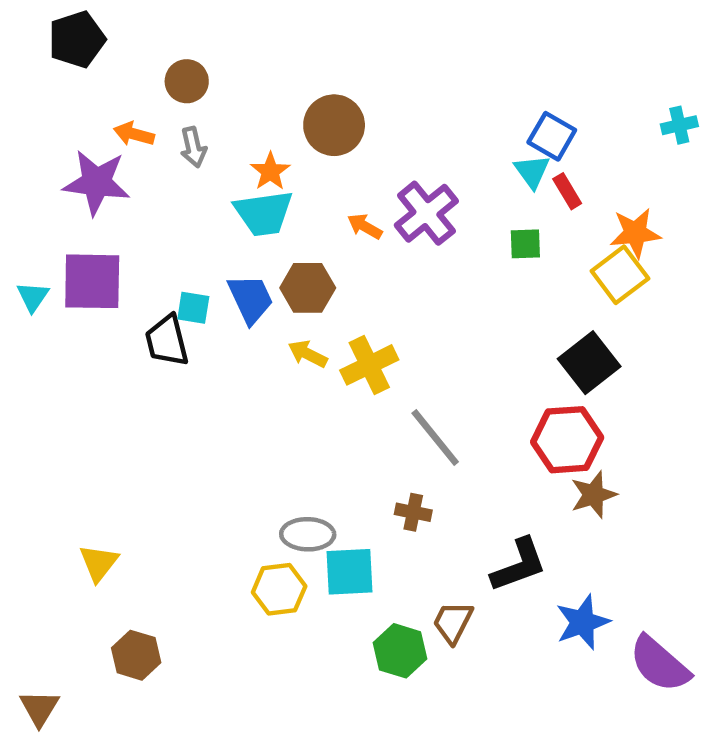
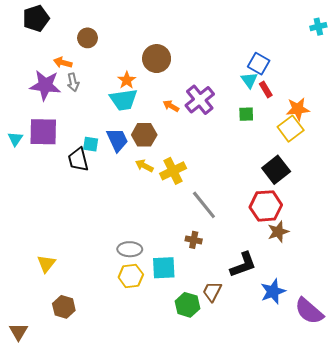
cyan cross: (679, 125) -> (318, 27), moved
gray arrow: (193, 147) -> (73, 82), moved
gray ellipse: (308, 534) -> (130, 249), moved

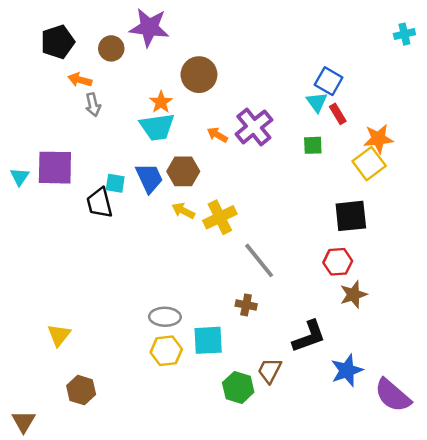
black pentagon: (36, 18) -> (58, 42), moved
purple star: (45, 85) -> (149, 27), moved
black square: (276, 170) -> (351, 216), turned 32
red hexagon: (266, 206) -> (338, 262), size x0.7

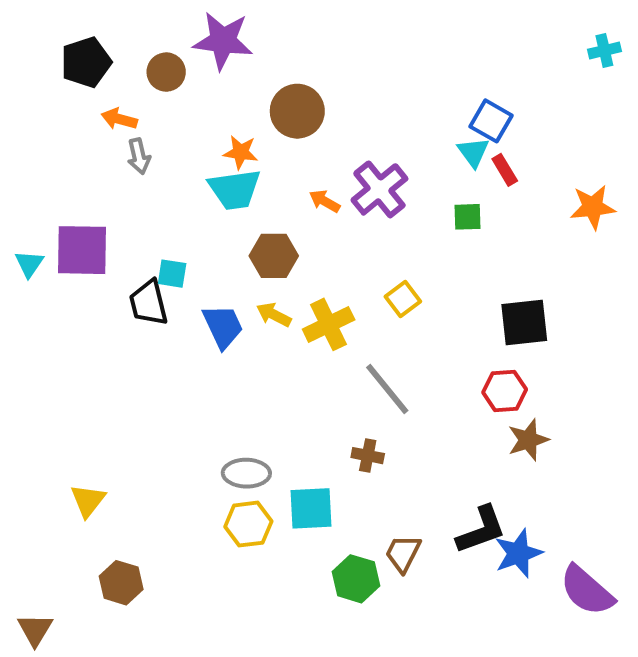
orange star: (161, 102) -> (241, 152), turned -30
orange star: (378, 139) -> (593, 207), moved
yellow square: (369, 164) -> (403, 299), moved, size x0.7
blue trapezoid: (149, 178) -> (223, 326), moved
black L-shape: (309, 336) -> (481, 530), moved

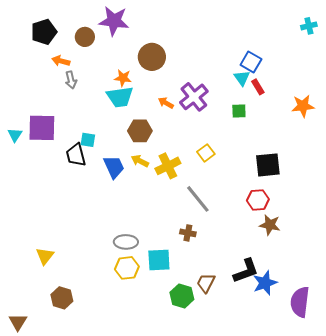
brown star: (528, 440) -> (270, 225), turned 30
purple semicircle: (587, 591) -> (300, 302), turned 56

